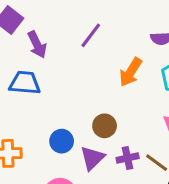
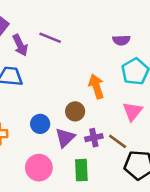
purple line: (91, 35) -> (50, 38), moved, turned 75
orange arrow: (131, 72) -> (96, 86), moved, turned 130

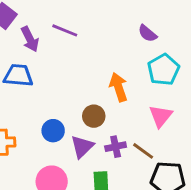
purple semicircle: (121, 40) -> (147, 33), turned 42

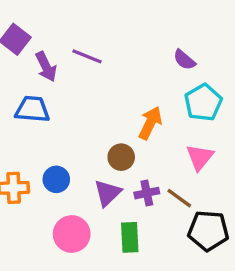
orange arrow: (118, 87) -> (150, 123), turned 44
blue circle: (53, 131) -> (56, 179), moved

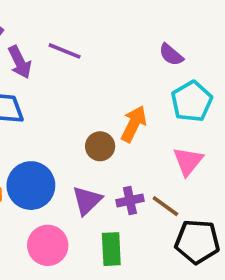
brown circle: (121, 157) -> (100, 146), moved
blue circle: (56, 179) -> (31, 186), size x1.6

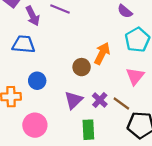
blue circle: (31, 186) -> (37, 81), moved, size x0.6
purple cross: (130, 200) -> (100, 100), turned -35
pink circle: (48, 245) -> (35, 125), moved

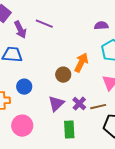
purple semicircle: (125, 11) -> (101, 26), turned 136
brown line: (121, 103) -> (98, 107), turned -49

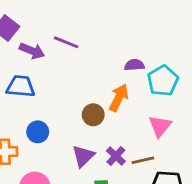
purple semicircle: (101, 26) -> (134, 65), moved
purple arrow: (20, 30) -> (32, 51), turned -42

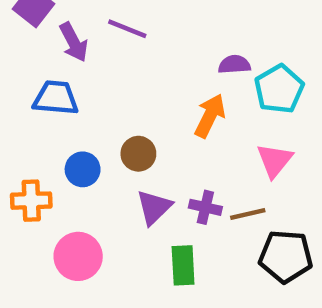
purple arrow: (32, 51) -> (74, 42), turned 40
brown circle: (93, 115) -> (138, 154), moved
purple cross: (116, 156) -> (205, 207), turned -30

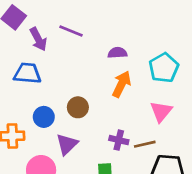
purple semicircle: (234, 64) -> (117, 53), moved
purple triangle: (154, 207) -> (67, 144), moved

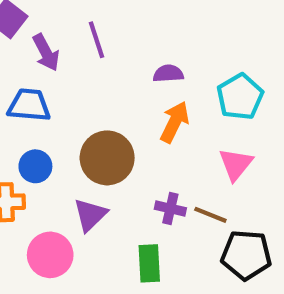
purple line: (71, 31) -> (97, 40), turned 50
brown circle: (78, 107) -> (107, 158), size x1.6
blue circle: (44, 117) -> (35, 166), moved
brown line: (145, 144) -> (210, 215), turned 35

